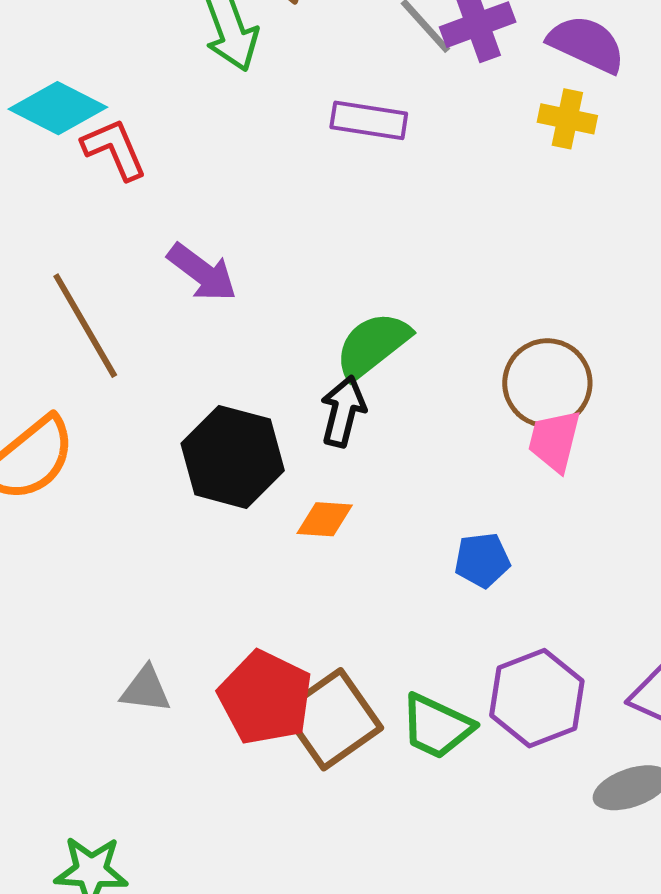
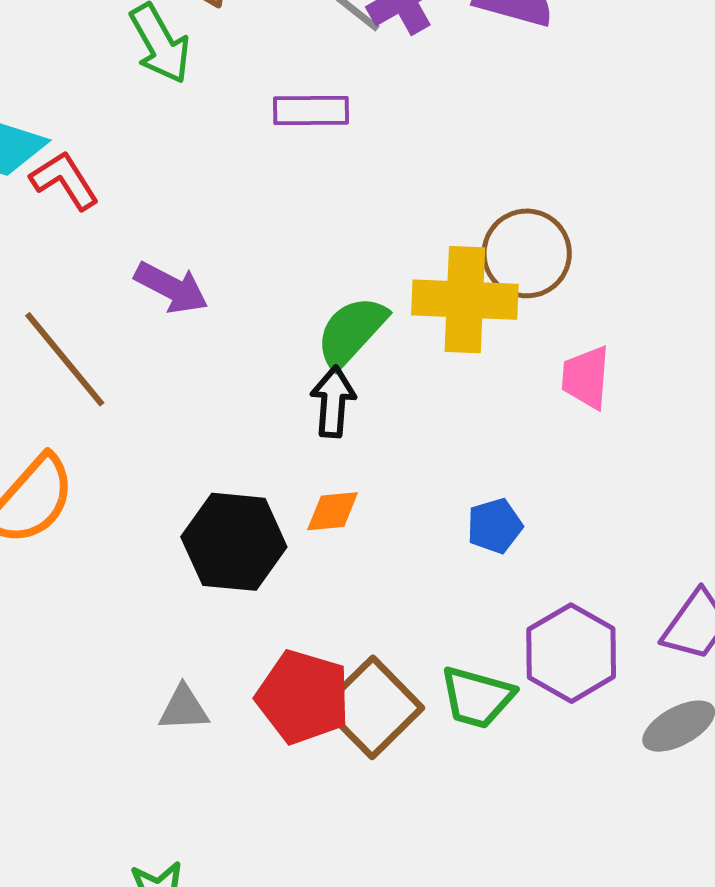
yellow cross: (567, 119) -> (465, 300), moved, size x1.8
brown circle: (547, 383) -> (527, 253), moved
pink trapezoid: (554, 441) -> (586, 377), moved
black hexagon: (233, 457) -> (234, 542), moved

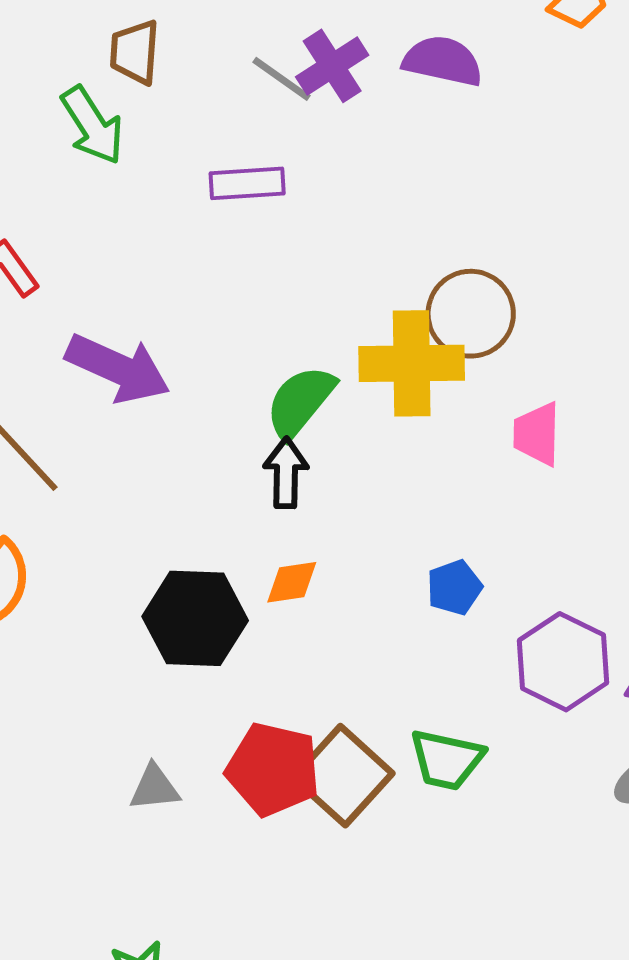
purple arrow: (171, 288) -> (118, 368), size x1.4
purple hexagon: (571, 653) -> (563, 662), moved

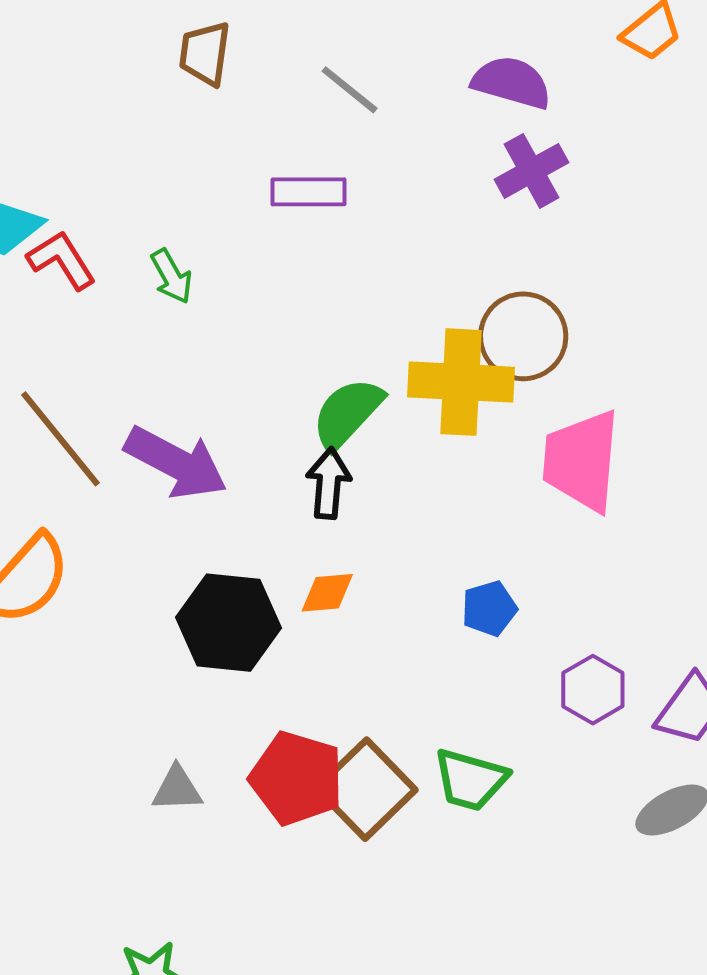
purple cross: (332, 66) -> (532, 171), moved
green arrow: (92, 125) -> (171, 276), moved, size x0.7
purple arrow: (118, 368) -> (176, 463), moved
pink trapezoid: (537, 434) -> (581, 461), size x1.6
purple hexagon: (563, 662) -> (593, 690), size x0.7

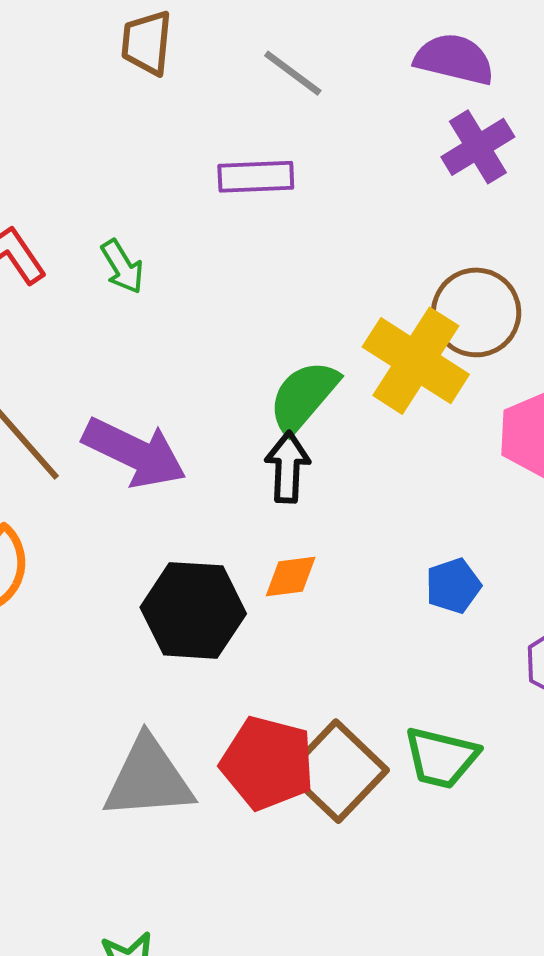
yellow cross: (461, 382) -> (416, 361), turned 32
gray triangle: (177, 789) -> (148, 779), size x1.8

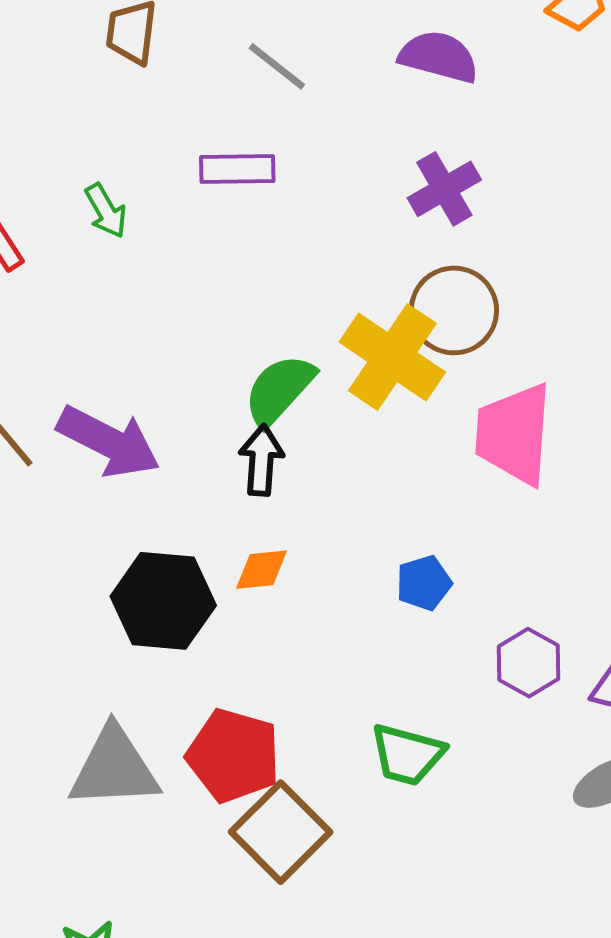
purple cross: (478, 147) -> (444, 189), moved
green arrow: (122, 267) -> (106, 211), moved
brown square: (337, 771) -> (281, 832), moved

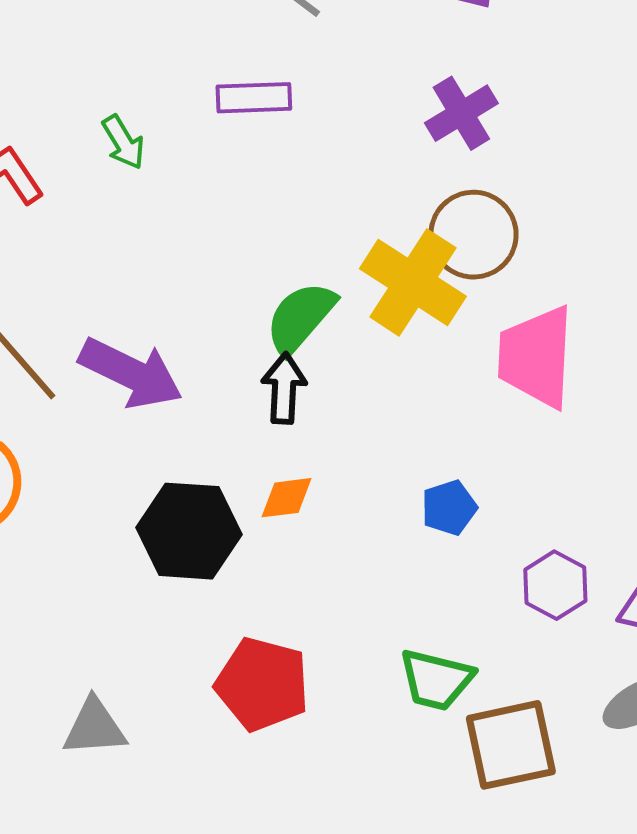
gray triangle: (114, 768) -> (94, 727), moved, size x0.7
brown square: (281, 832) -> (511, 745), moved, turned 34

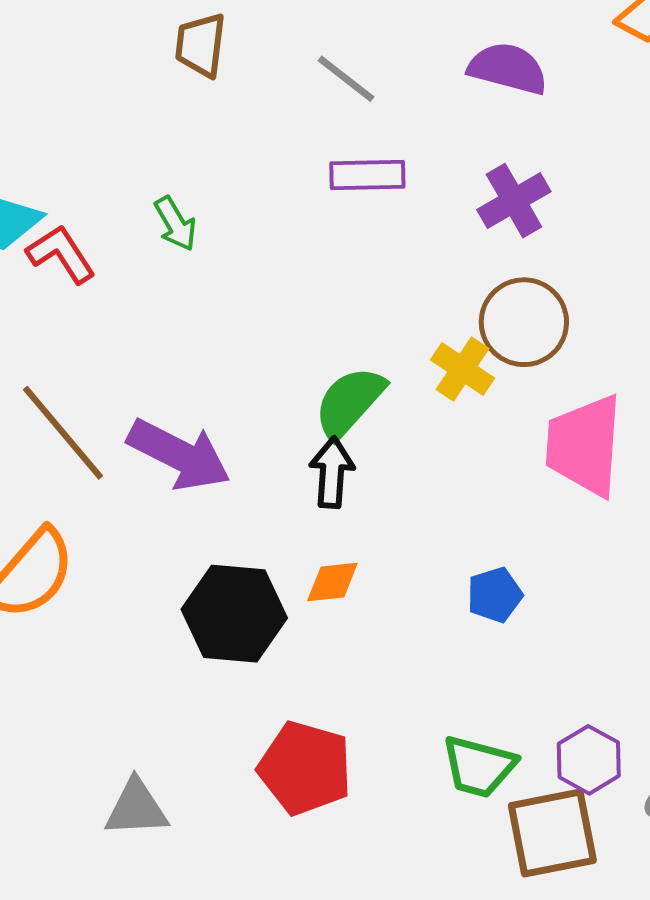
purple rectangle: (254, 98) -> (367, 175), moved
yellow cross: (413, 282) -> (463, 369), size x0.6
purple hexagon: (555, 585) -> (589, 760), moved

